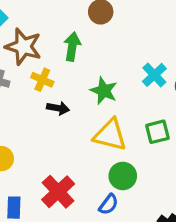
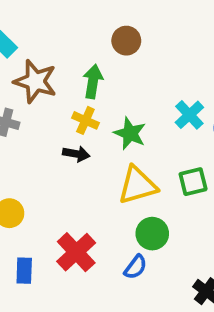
yellow cross: (42, 80) -> (85, 120), moved
yellow triangle: (110, 135) -> (137, 185), turned -30

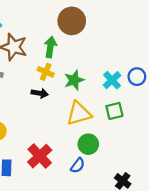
brown circle: (126, 41) -> (72, 21), size x1.5
cyan cross: (189, 115) -> (112, 80), moved
green star: (130, 133) -> (74, 80), turned 30

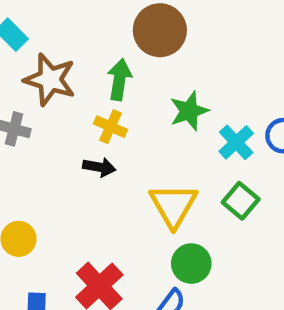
green star: (74, 80) -> (189, 111), moved
green square: (114, 111) -> (241, 201), turned -36
yellow triangle: (79, 113) -> (173, 205), turned -44

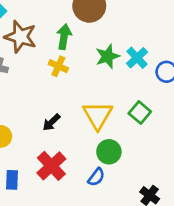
cyan cross: (236, 142) -> (137, 58), moved
black arrow: (99, 167) -> (51, 122), moved, turned 126

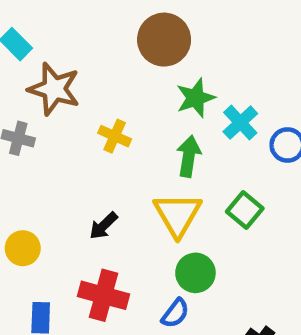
green arrow: (64, 37) -> (189, 156), moved
green star: (108, 56) -> (195, 98), moved
red cross: (51, 166) -> (103, 295), turned -32

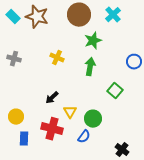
brown star: (54, 89) -> (37, 17), moved
cyan cross: (240, 123) -> (113, 15), moved
yellow triangle: (178, 215) -> (70, 112), moved, size x0.6
yellow circle: (23, 248) -> (16, 117), moved

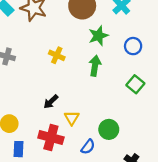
blue circle: (134, 62) -> (133, 46), moved
green square: (115, 91) -> (135, 84), moved
green circle: (93, 119) -> (109, 129), moved

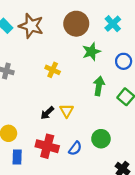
green arrow: (95, 66) -> (99, 86), moved
yellow triangle: (72, 118) -> (67, 111), moved
blue semicircle: (88, 147) -> (75, 148), moved

